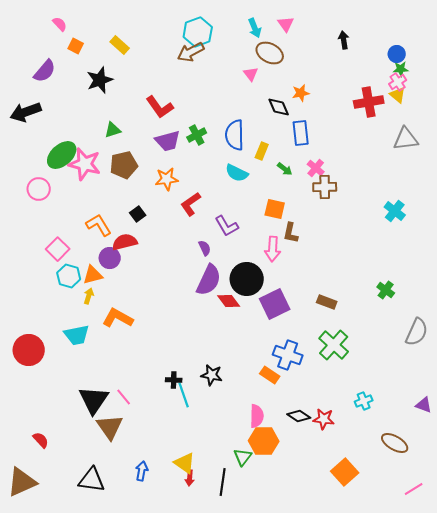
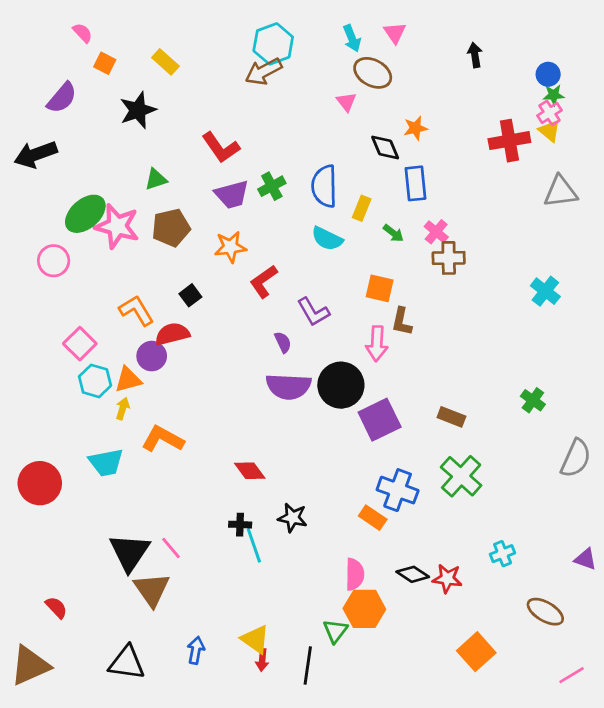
purple semicircle: (209, 280) -> (288, 386), turned 68
red diamond: (229, 301) -> (250, 471), moved

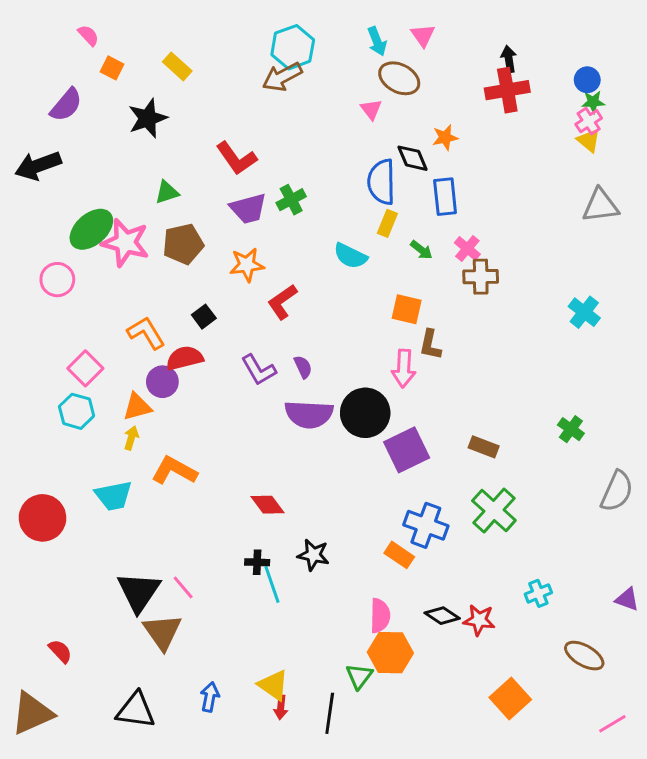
red cross: (509, 141) -> (507, 90), moved
blue semicircle: (324, 186) -> (381, 182), moved
purple L-shape: (313, 312) -> (259, 370), moved
cyan hexagon: (95, 381) -> (77, 411), moved

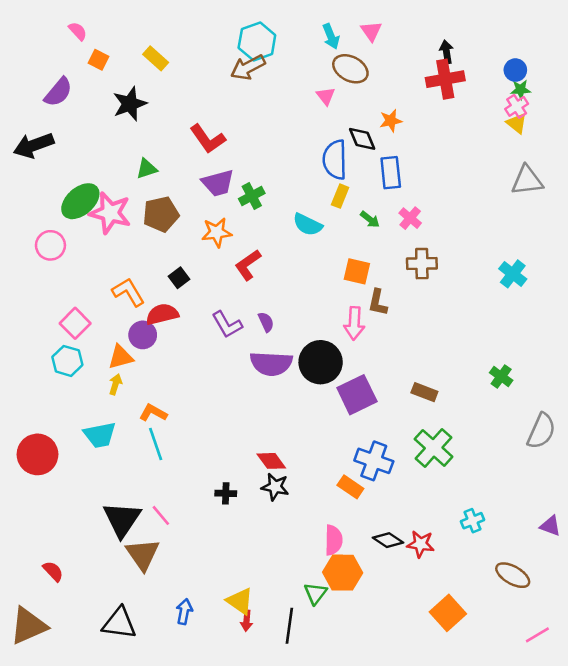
green cross: (291, 200) -> (252, 196), moved
brown cross: (481, 277) -> (422, 264), moved
orange L-shape: (174, 471) -> (153, 413), size x0.7
red diamond: (267, 505) -> (271, 461), moved
cyan line: (272, 585) -> (156, 444), moved

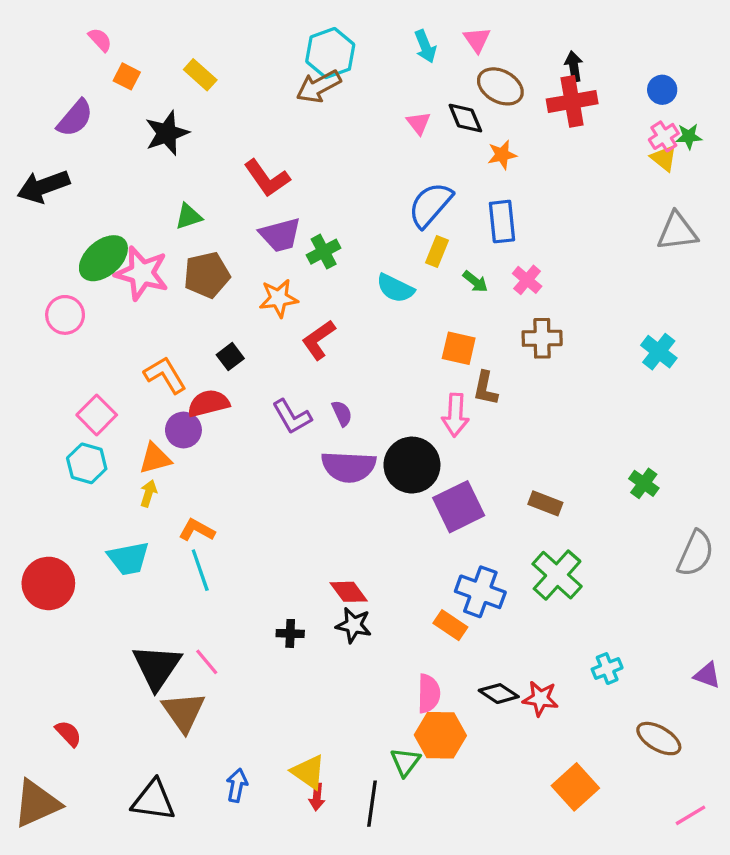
brown ellipse: (350, 69) -> (500, 86), moved
green star: (521, 90) -> (689, 136), moved
black diamond: (362, 139) -> (465, 118), moved
blue semicircle: (335, 160) -> (430, 205), turned 42

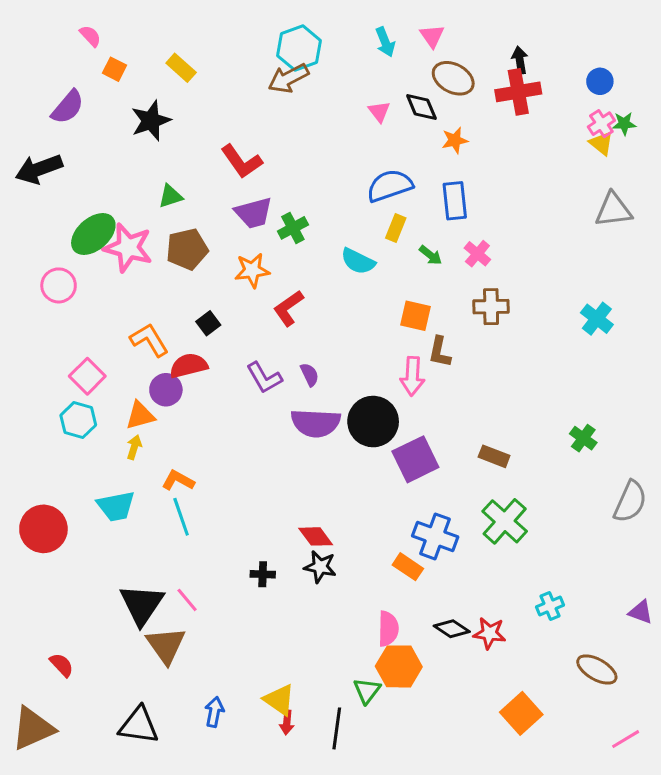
blue semicircle: (430, 205) -> (390, 186), turned 30

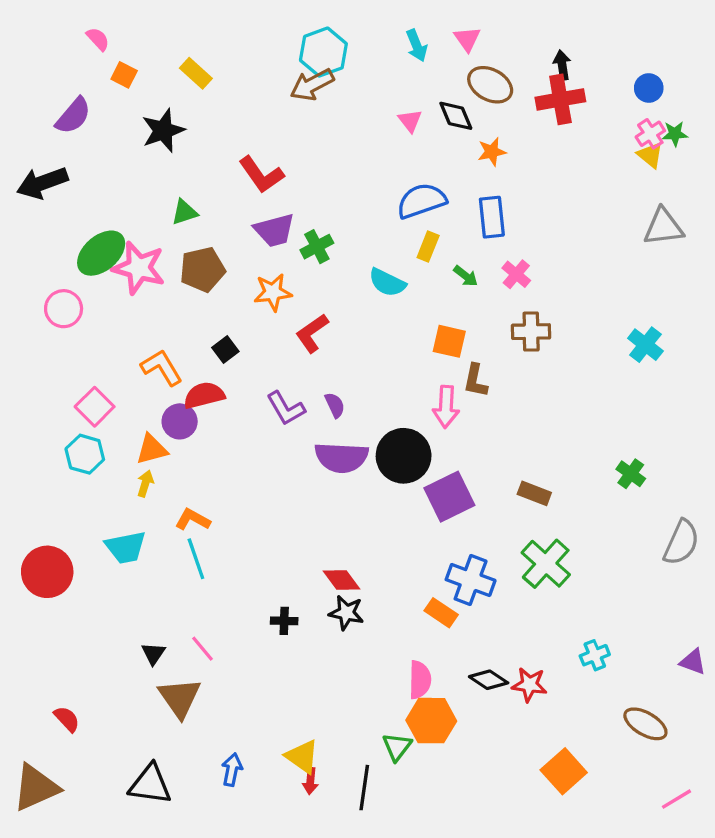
black triangle: (142, 604) -> (153, 654), size x0.5

